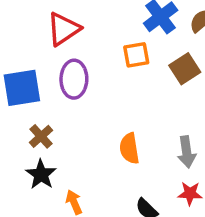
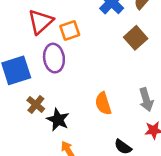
orange square: (136, 55) -> (70, 31), moved
black star: (41, 174) -> (58, 120), moved

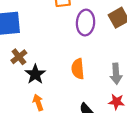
purple ellipse: (54, 58) -> (86, 23), moved

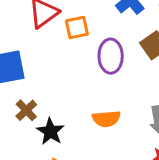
orange semicircle: (78, 69) -> (106, 119), turned -84

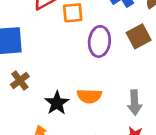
black star: (50, 131) -> (57, 103), moved

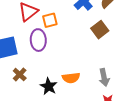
purple ellipse: (99, 41) -> (38, 40), moved

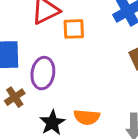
purple ellipse: (38, 40) -> (43, 73), moved

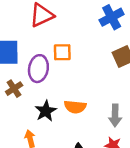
orange square: (74, 29) -> (62, 52), moved

